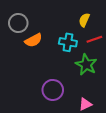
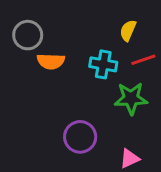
orange semicircle: (33, 40) -> (51, 61), turned 30
green star: (86, 65) -> (131, 98), turned -30

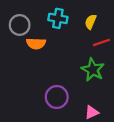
cyan cross: (103, 64) -> (58, 18), moved
green star: (131, 98) -> (93, 70), turned 30

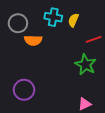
yellow semicircle: (91, 22) -> (73, 20), moved
purple circle: (57, 97) -> (24, 90), moved

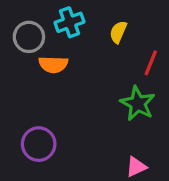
cyan cross: (53, 17) -> (69, 22), moved, turned -30
red line: (94, 39) -> (151, 63), turned -49

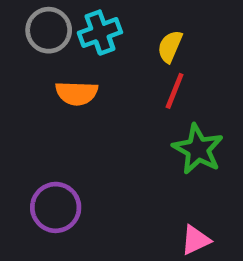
gray circle: (29, 37) -> (49, 30), moved
red line: (151, 63) -> (175, 91), moved

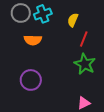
red line: (175, 91) -> (84, 39), moved
purple circle: (56, 207) -> (31, 80), moved

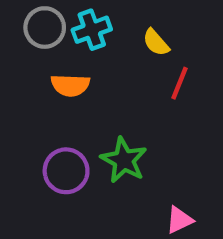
yellow semicircle: (73, 20) -> (156, 42), turned -64
green star: (85, 64) -> (124, 160), moved

